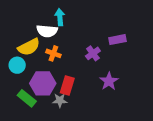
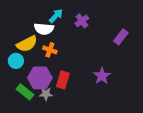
cyan arrow: (60, 17) -> (56, 16), turned 49
purple rectangle: (118, 40) -> (121, 37), moved, turned -42
purple cross: (93, 53) -> (82, 21), moved
gray star: (60, 100) -> (46, 94), moved

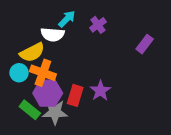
orange cross: (50, 50) -> (43, 73), moved, size x1.5
purple star: (102, 76) -> (100, 91), moved
gray star: (46, 94) -> (55, 112), size x1.5

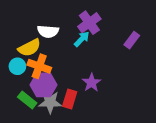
cyan arrow: (67, 19) -> (82, 39), moved
purple cross: (98, 25) -> (89, 23), size x1.5
red rectangle: (75, 95) -> (70, 99), moved

